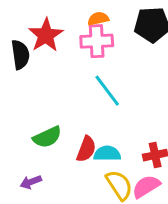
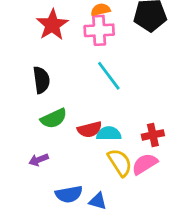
black semicircle: (20, 55) -> (41, 80), moved
red semicircle: (86, 149) -> (90, 129), turned 55

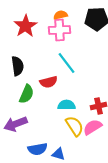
green semicircle: (54, 118) -> (27, 94), turned -42
red semicircle: (90, 129) -> (49, 82), moved
purple arrow: (39, 160) -> (16, 124), size x1.6

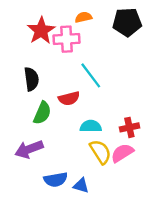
pink cross: (60, 30) -> (67, 39), moved

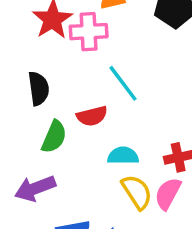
pink semicircle: (122, 153) -> (168, 194), turned -30

